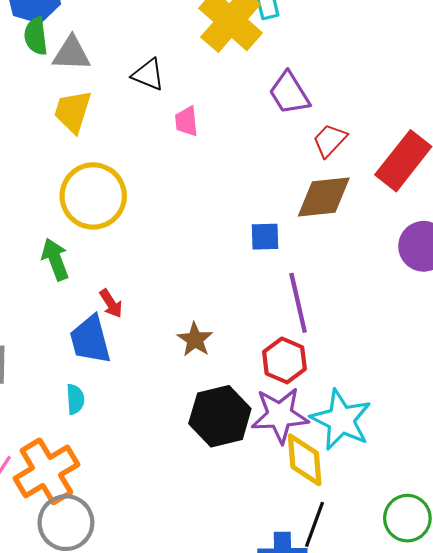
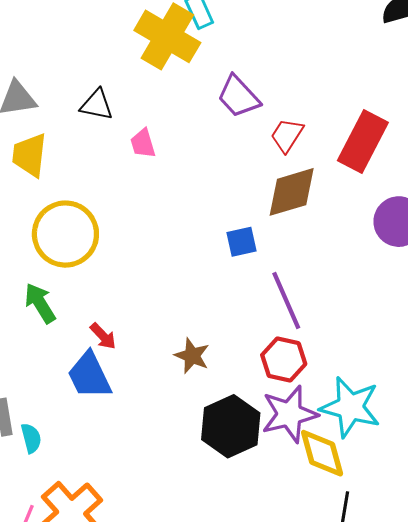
cyan semicircle: (75, 399) -> (31, 438), moved

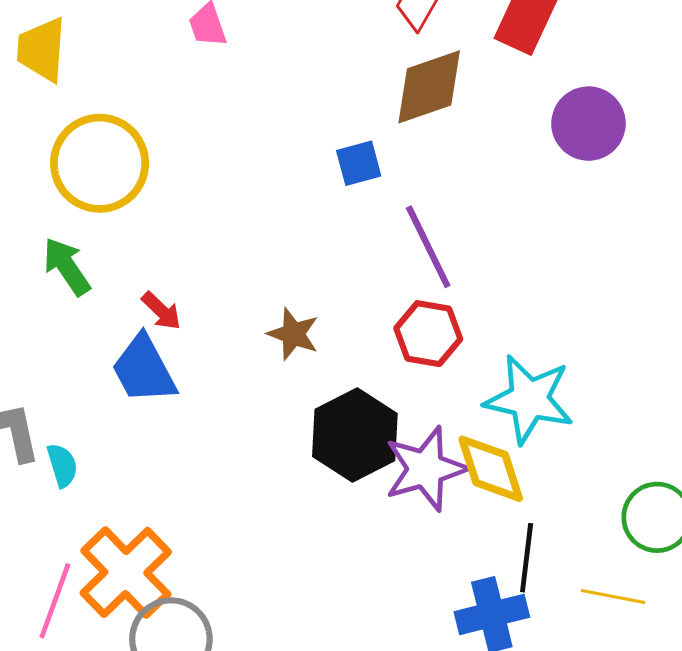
purple star: (289, 414) -> (426, 469), moved

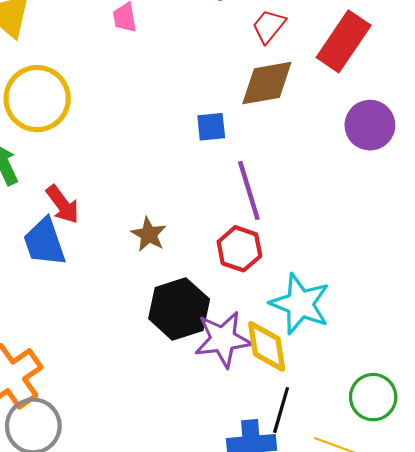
red arrow: (161, 311) -> (63, 204), size x1.4

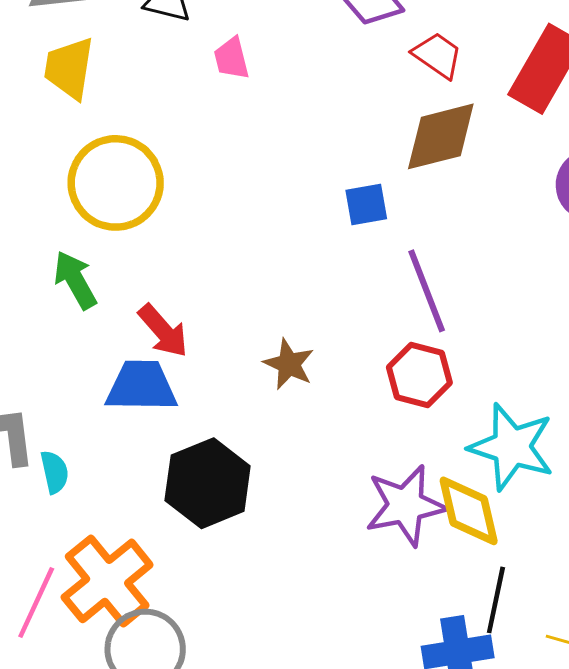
red trapezoid: (269, 26) -> (437, 55), turned 90
blue trapezoid: (44, 242) -> (141, 386), turned 114
black hexagon: (179, 309) -> (208, 483), moved

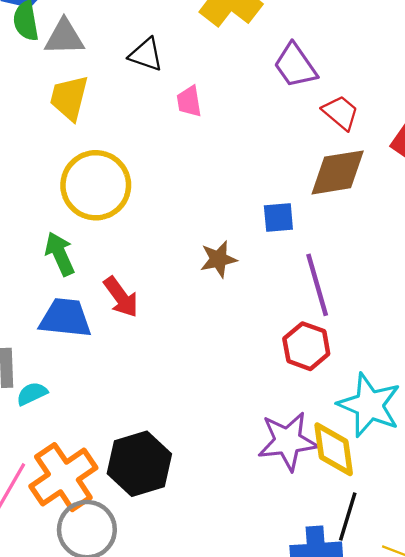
brown star: (289, 364) -> (218, 259), moved, turned 30
blue trapezoid: (141, 386) -> (65, 318), moved
cyan semicircle: (55, 472) -> (32, 394), turned -108
black hexagon: (208, 483) -> (139, 464), moved

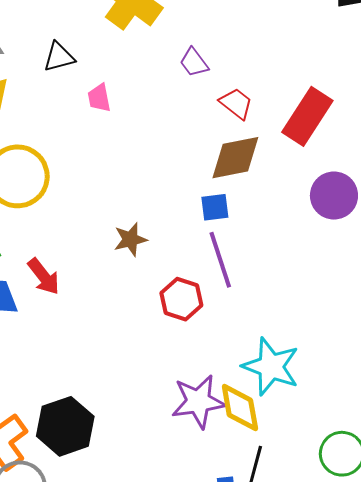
black triangle: (146, 55) -> (59, 57), turned -32
purple trapezoid: (295, 66) -> (194, 62), size x0.7
blue square: (278, 217) -> (215, 207), moved
red hexagon: (306, 346) -> (181, 299), moved

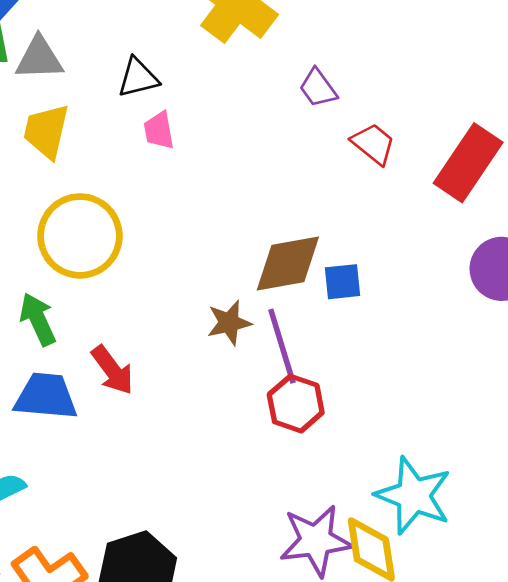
pink trapezoid: (99, 98) -> (159, 130), moved
brown diamond: (235, 158) -> (288, 264), moved
purple line: (220, 260) -> (282, 346), moved

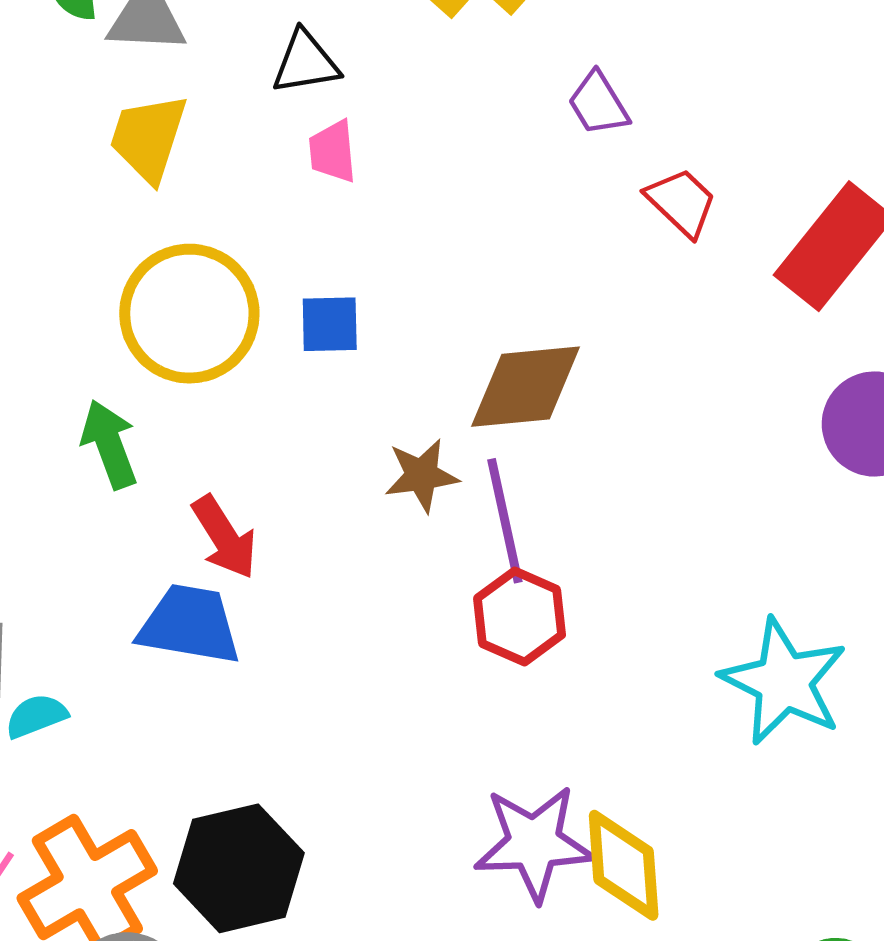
blue square: (343, 282) -> (330, 324), moved
blue trapezoid: (46, 396) -> (190, 624), moved
cyan star: (414, 496) -> (784, 682), moved

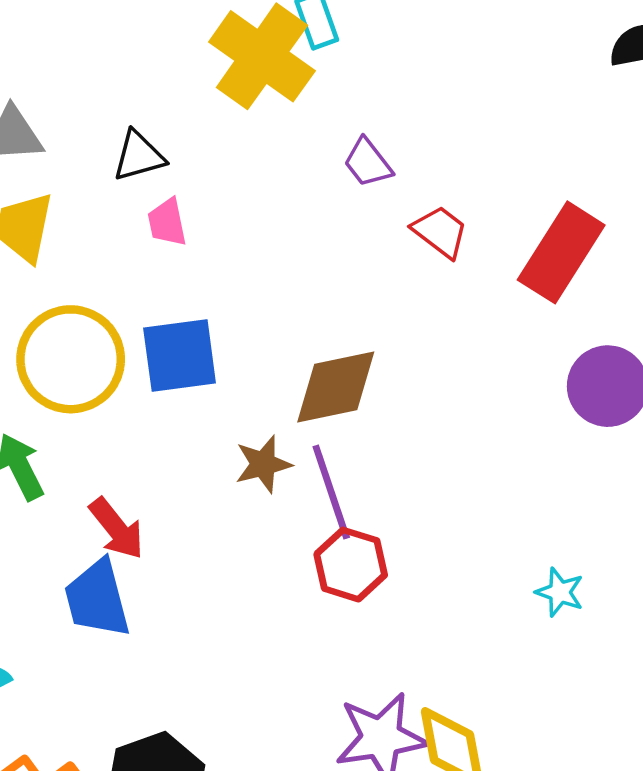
blue square: (330, 324) -> (180, 356), size x1.6
blue trapezoid: (190, 624) -> (97, 599), turned -108
cyan star: (784, 682) -> (560, 592), size x0.5

